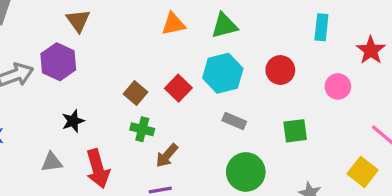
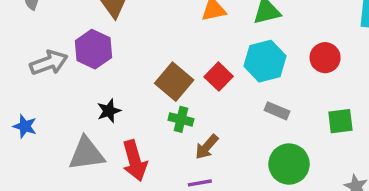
brown square: (136, 93) -> (174, 82), size x1.5
gray triangle: (52, 162) -> (87, 154), size x1.6

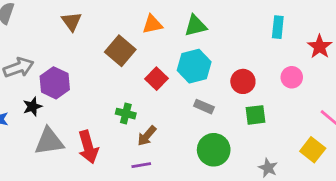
purple hexagon: (93, 49) -> (55, 83), moved
red circle: (325, 58) -> (243, 81), moved
brown square: (174, 82) -> (120, 51), moved
black star: (109, 111) -> (32, 107), moved

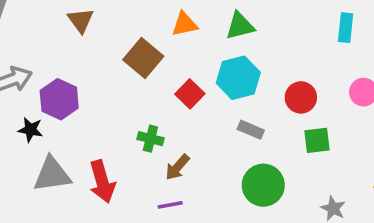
black star: (32, 107) -> (31, 130), turned 30

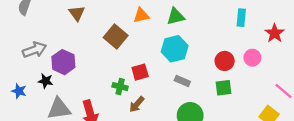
red square: (190, 94) -> (140, 72), moved, turned 30
red circle: (301, 97) -> (225, 61), moved

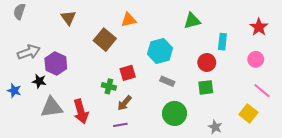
green triangle: (176, 17) -> (192, 21), moved
cyan rectangle: (241, 18) -> (222, 42), moved
red star: (275, 33) -> (259, 27), moved
pink circle: (252, 58) -> (256, 59), moved

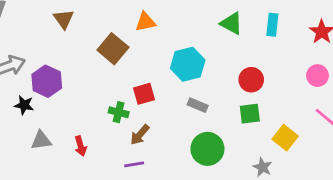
green triangle: (192, 21) -> (231, 23), turned 42
cyan rectangle: (222, 42) -> (272, 25), moved
gray triangle: (52, 107) -> (41, 140), size x0.7
red arrow: (81, 111) -> (81, 146), size x0.6
yellow square: (248, 113) -> (285, 138), moved

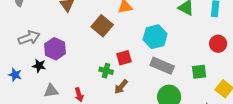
red circle: (251, 80) -> (218, 44), moved
gray rectangle: (198, 105) -> (162, 66), size x1.6

